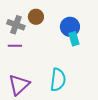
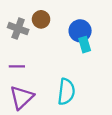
purple line: (15, 46) -> (17, 66), moved

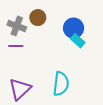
cyan rectangle: (85, 45) -> (78, 41), turned -32
purple line: (17, 66) -> (16, 46), moved

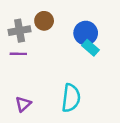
gray cross: (17, 26) -> (20, 31), turned -30
purple triangle: (20, 89) -> (23, 104), size x0.6

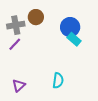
purple line: (18, 54) -> (15, 44), turned -48
cyan semicircle: (71, 98) -> (58, 80), size x0.7

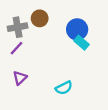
cyan semicircle: (58, 80) -> (64, 88), turned 56
purple triangle: (19, 85) -> (20, 78), moved

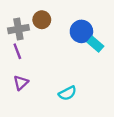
cyan rectangle: (82, 43) -> (95, 44), moved
purple line: (16, 48) -> (17, 51), turned -64

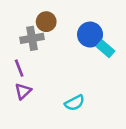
gray cross: (18, 29) -> (32, 38), moved
purple line: (17, 51) -> (19, 68), moved

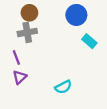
brown circle: (46, 22) -> (29, 13), moved
blue circle: (90, 35) -> (76, 15), moved

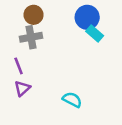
cyan rectangle: (89, 41) -> (95, 34), moved
cyan semicircle: (63, 87) -> (72, 100), turned -126

